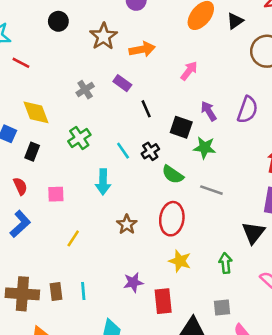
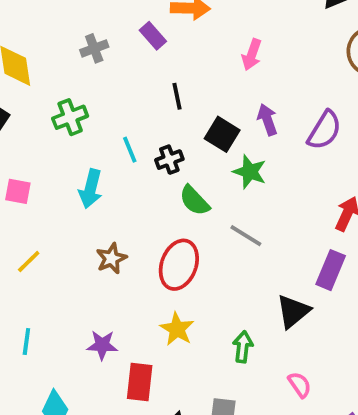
pink arrow: (189, 71) -> (252, 55), turned 150
purple rectangle: (122, 83) -> (153, 36), moved

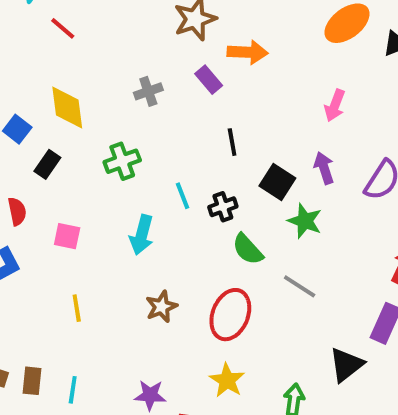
pink arrow: (252, 55) -> (335, 106), moved
yellow line: (29, 262) -> (77, 308), turned -56

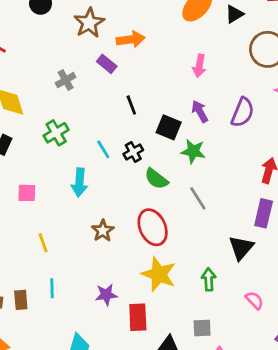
gray line: (300, 286) -> (198, 198), turned 35
red ellipse: (230, 315) -> (153, 227), turned -36
yellow star: (227, 380) -> (159, 274), size x1.4
cyan line: (73, 390) -> (52, 288), moved

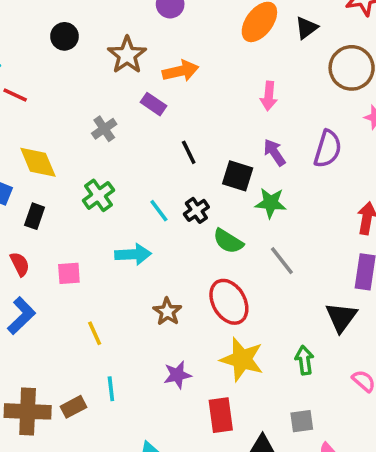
cyan arrow: (79, 182) -> (133, 254), turned -92
purple star: (106, 295) -> (177, 375), moved
brown rectangle: (21, 300) -> (74, 407), turned 72

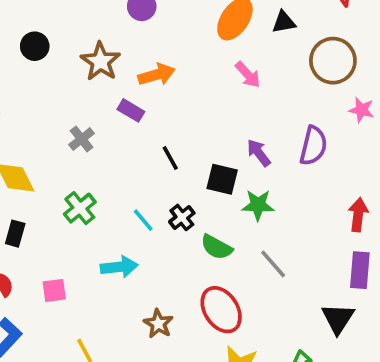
black triangle: (306, 28) -> (284, 22), turned 30
pink arrow: (269, 96) -> (248, 75), moved, turned -44

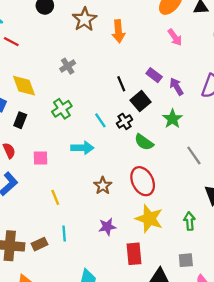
orange arrow: (157, 75) -> (118, 31), turned 95
purple rectangle: (131, 110) -> (154, 75), moved
black square: (222, 179) -> (141, 101), moved, turned 30
green star: (258, 205) -> (172, 119), turned 30
gray line: (273, 264) -> (194, 155), moved

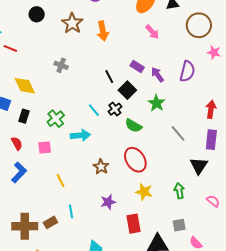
gray cross: (68, 66) -> (61, 65), turned -32
green cross: (62, 109) -> (56, 119), moved
yellow star: (149, 219) -> (144, 192), size x0.7

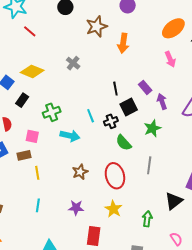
yellow diamond: (25, 86) -> (32, 71), turned -60
gray line: (178, 133) -> (149, 165), moved, turned 30
brown rectangle: (50, 222) -> (24, 155), moved

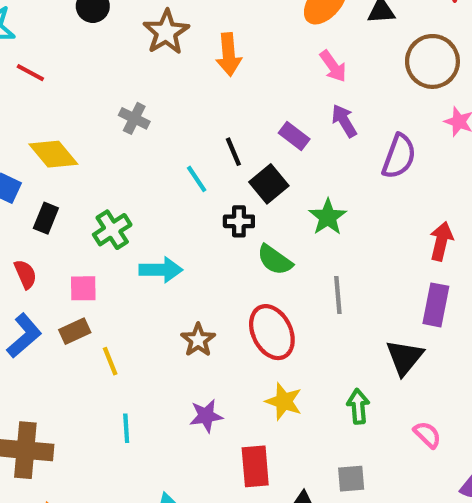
yellow diamond: (32, 71) -> (53, 154), turned 40
purple arrow: (162, 101) -> (344, 121), moved
cyan line: (91, 116) -> (197, 179), moved
black cross: (111, 121) -> (239, 221), turned 32

